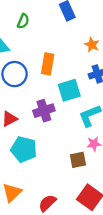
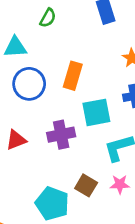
cyan pentagon: (24, 149) -> (52, 203), moved
brown square: (78, 160) -> (86, 185), moved, turned 35

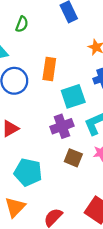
purple cross: (61, 135) -> (62, 126), moved
cyan pentagon: (52, 203) -> (28, 172), moved

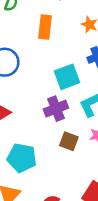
orange rectangle: (49, 69) -> (45, 27), moved

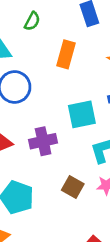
purple cross: (56, 109) -> (43, 141), moved

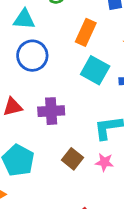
cyan square: (82, 114) -> (95, 70), moved, turned 32

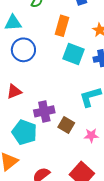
purple cross: (51, 111) -> (44, 111), moved
pink star: (104, 162) -> (91, 135), moved

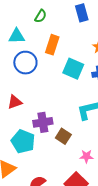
orange rectangle: (62, 26) -> (52, 45), moved
pink star: (91, 135) -> (86, 156), moved

